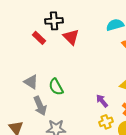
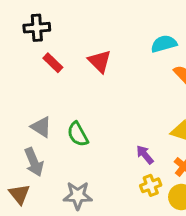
black cross: (54, 21) -> (37, 28), moved
gray arrow: (40, 106) -> (34, 162), moved

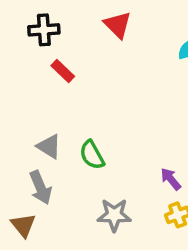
red triangle: (100, 61) -> (118, 25), moved
gray star: (78, 196) -> (114, 215), moved

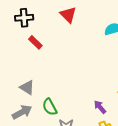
green semicircle: (92, 155) -> (50, 107), moved
gray arrow: (40, 188) -> (22, 112), turned -96

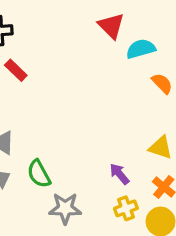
red triangle: (68, 15) -> (111, 26), moved

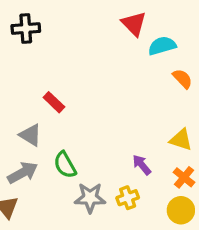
red rectangle: (16, 70) -> (54, 102), moved
yellow cross: (126, 208) -> (128, 198), moved

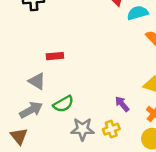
red rectangle: (54, 102) -> (55, 56), turned -49
green semicircle: (65, 165) -> (63, 104), turned -90

